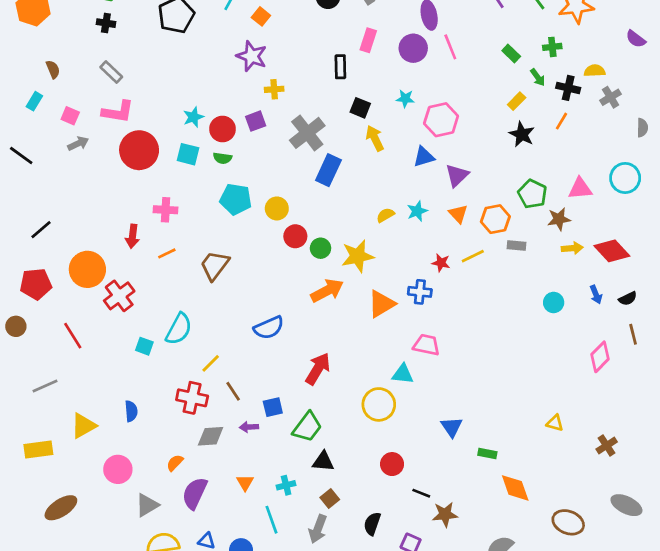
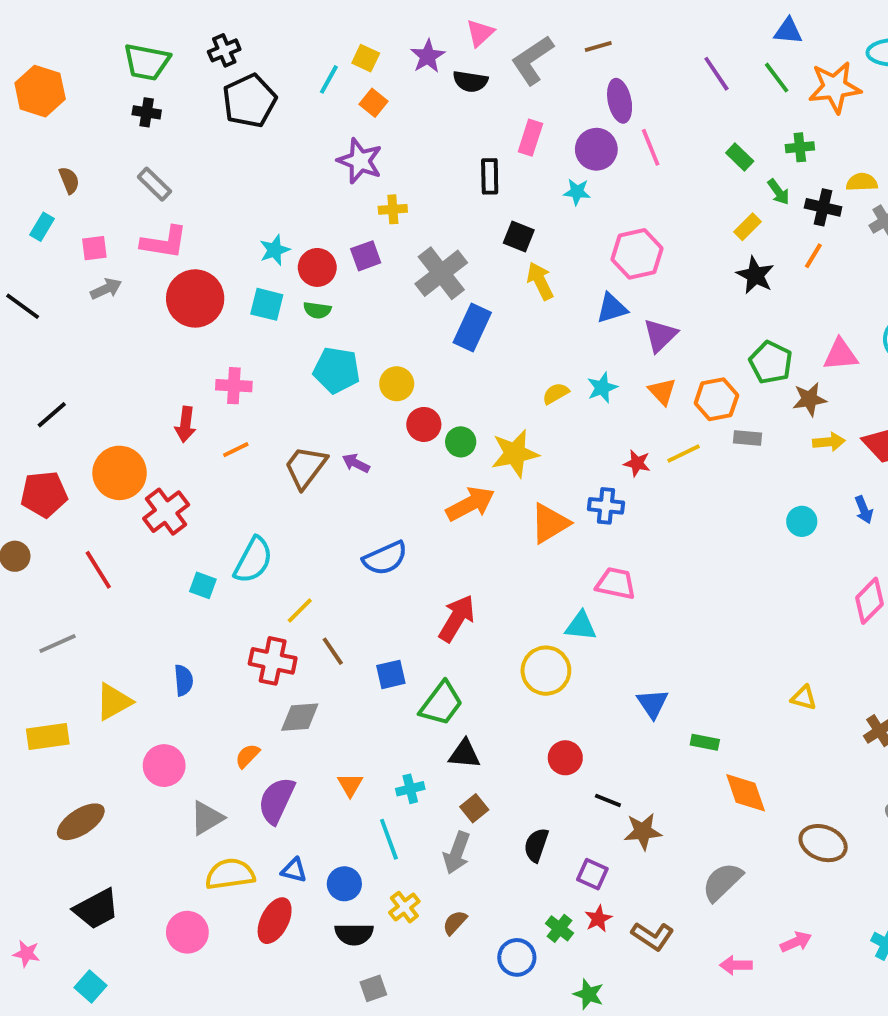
cyan star: (405, 99) -> (577, 192), moved
pink square: (70, 116) -> (94, 248), turned -30
purple arrow: (249, 427) -> (356, 463), moved, turned 30

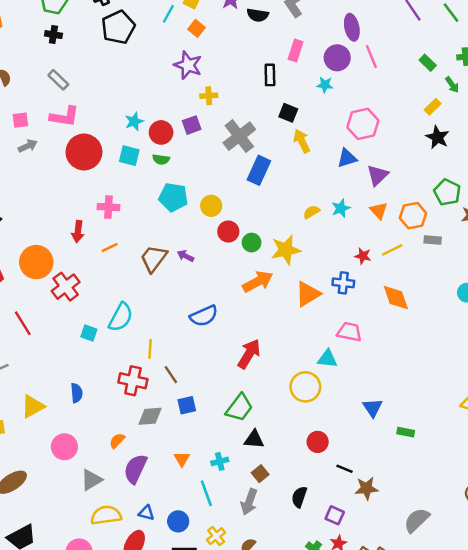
yellow line: (300, 611) -> (150, 349), turned -42
blue square: (391, 674) -> (187, 405), moved
orange diamond: (746, 793) -> (396, 298), moved

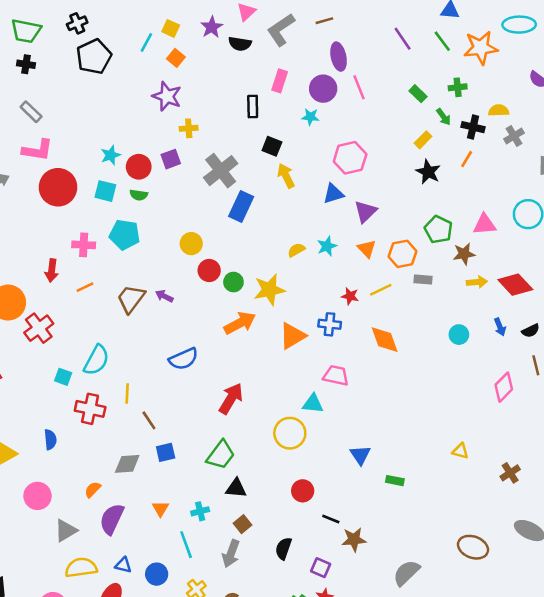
cyan pentagon: (173, 197) -> (125, 235), moved
red cross: (133, 381) -> (90, 409), moved

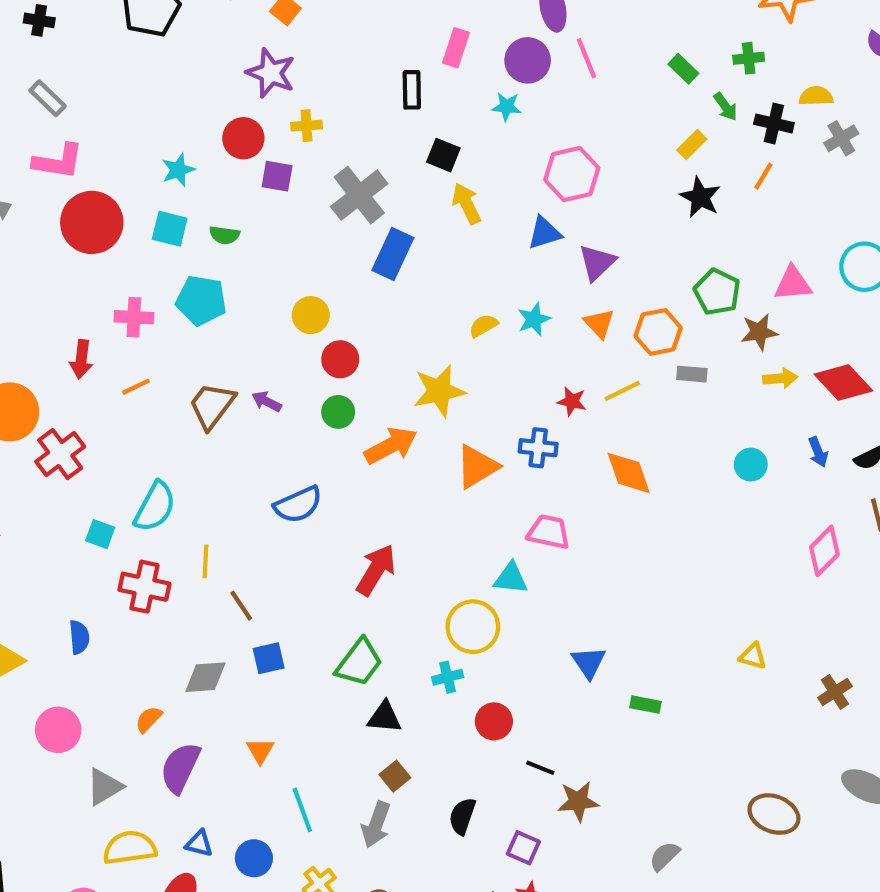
purple square: (171, 159) -> (277, 176), turned 30
red circle: (139, 167) -> (243, 138), moved
green circle: (233, 282) -> (338, 412), moved
cyan cross: (200, 511) -> (448, 677), moved
gray semicircle: (406, 573) -> (664, 856), size x0.7

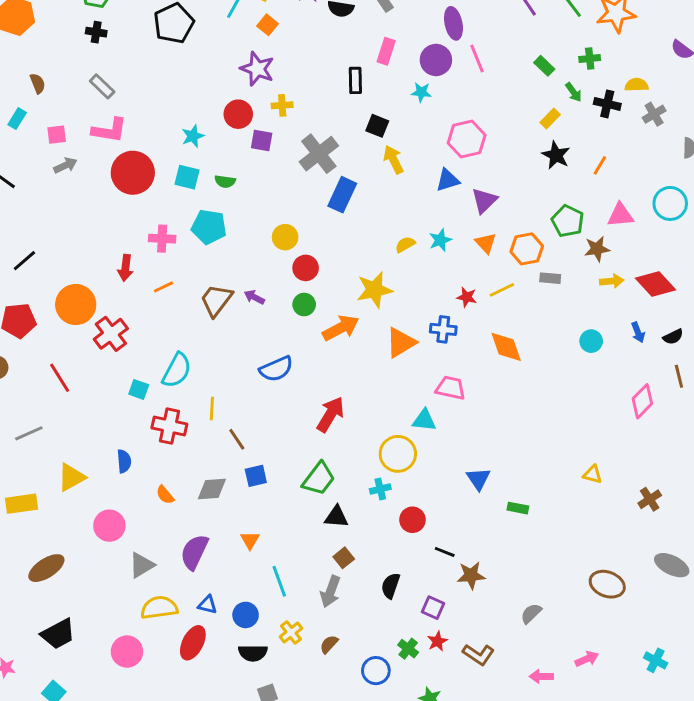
orange line: (763, 176) -> (600, 165), moved
orange semicircle: (149, 719) -> (165, 495), moved, turned -84

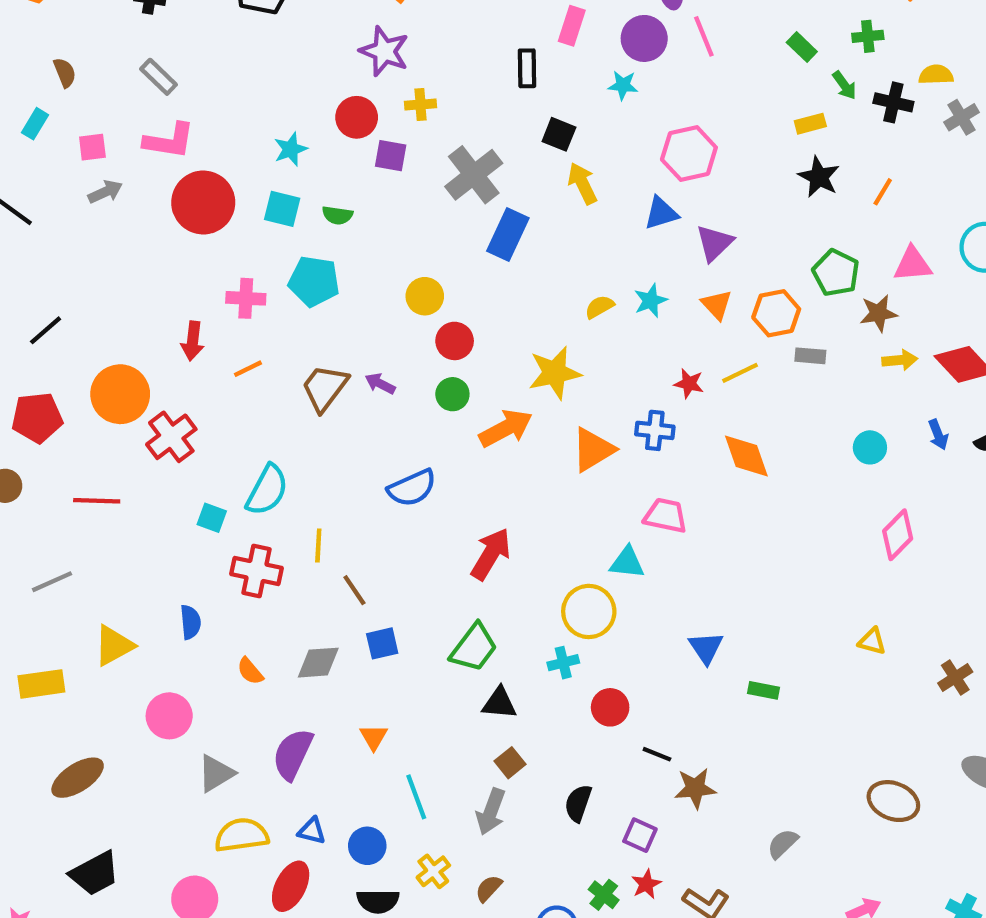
yellow rectangle: (550, 119) -> (810, 124), turned 30
red line: (60, 378) -> (97, 501), turned -56
pink diamond: (642, 401) -> (898, 535), moved

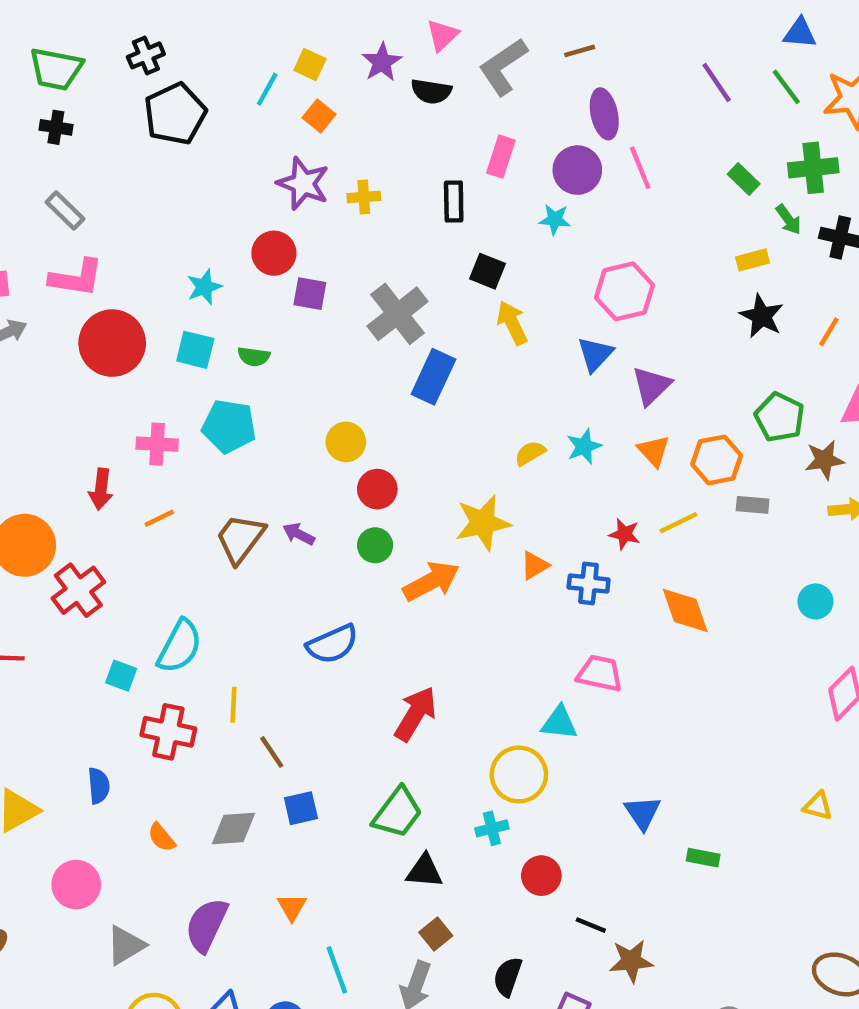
green cross: (868, 36) -> (813, 168), size x1.5
yellow cross: (421, 105) -> (364, 197), moved
blue triangle: (661, 213) -> (595, 354), turned -30
orange triangle: (593, 450) -> (535, 566), moved, size x0.6

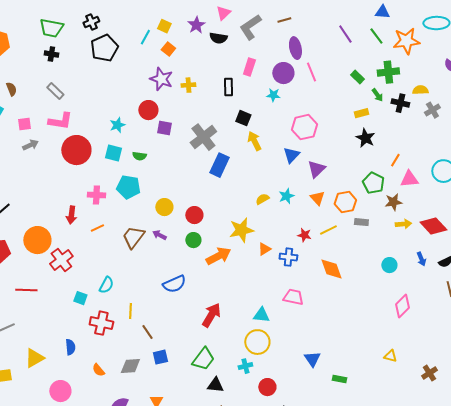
orange line: (829, 332) -> (395, 160), moved
yellow circle: (346, 442) -> (164, 207), moved
cyan semicircle: (180, 646) -> (106, 285), size x0.7
cyan triangle: (559, 723) -> (261, 315), moved

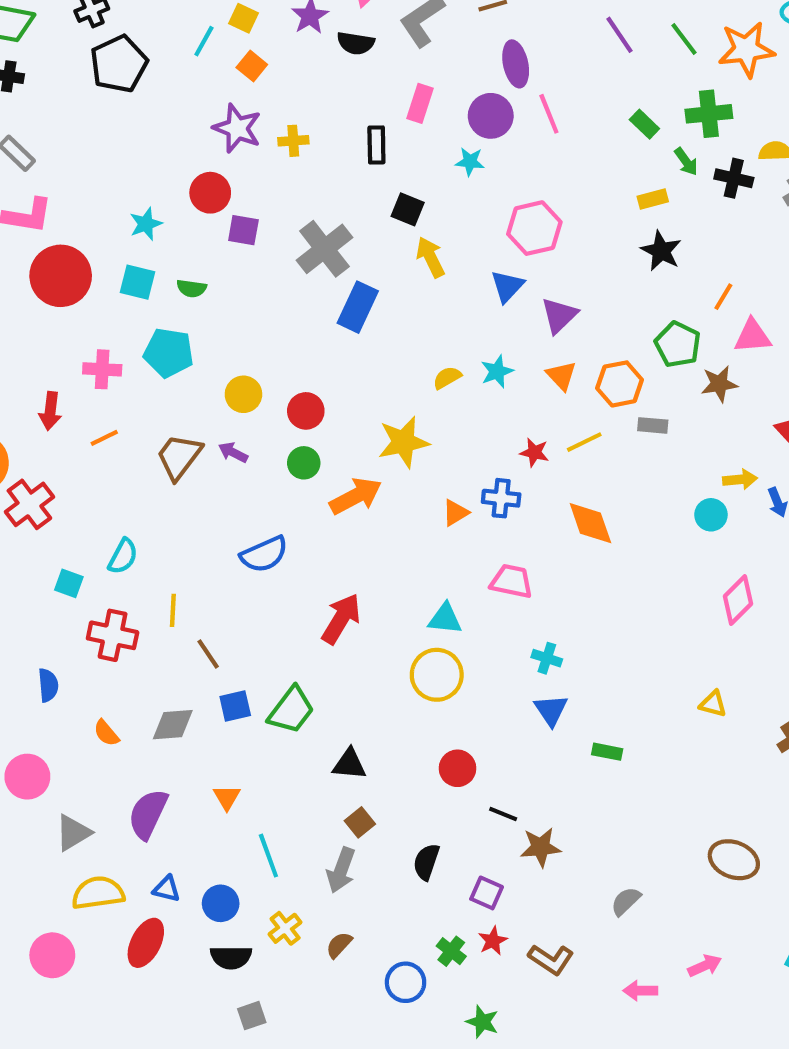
yellow arrow: (403, 224) -> (740, 479), moved
orange triangle: (264, 249) -> (455, 513), moved
green trapezoid: (203, 359) -> (291, 710), moved
cyan cross: (245, 366) -> (547, 658), moved, turned 32

